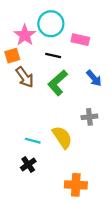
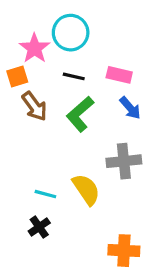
pink rectangle: (80, 40) -> (119, 75), moved
gray cross: (89, 117) -> (124, 161), size x1.5
orange cross: (76, 185) -> (124, 251), moved

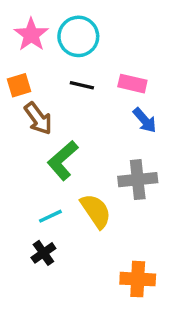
pink star: (35, 48) -> (31, 35), moved
green L-shape: (80, 114) -> (63, 160), moved
cyan line: (45, 194) -> (50, 216), turned -40

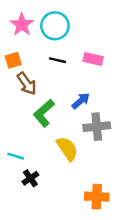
blue arrow: (145, 120) -> (81, 101), moved, turned -90
cyan line: (50, 216) -> (16, 156), moved, turned 42

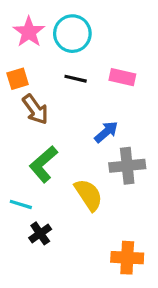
green L-shape: (44, 113) -> (43, 164), moved

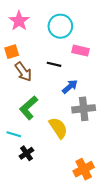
cyan circle: (72, 34) -> (60, 26), moved
black line: (76, 79) -> (54, 64), moved
orange cross: (127, 258) -> (84, 169), turned -30

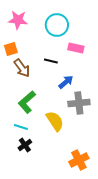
pink star: (19, 21) -> (18, 20), turned -30
cyan line: (14, 134) -> (21, 127), moved

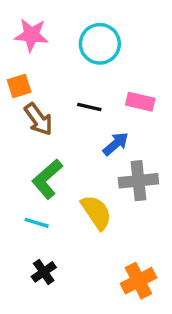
pink rectangle: (76, 48) -> (140, 102), moved
black cross: (25, 145) -> (44, 272), moved

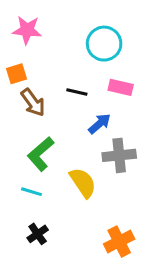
cyan circle: (100, 44) -> (104, 44), moved

